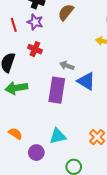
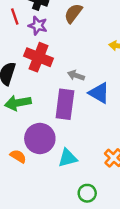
red line: (14, 25) -> (15, 16), moved
red cross: (35, 49) -> (38, 57), size x1.6
purple circle: (36, 153) -> (40, 138), moved, size x1.6

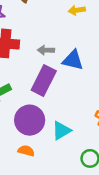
purple rectangle: (65, 104) -> (44, 81), turned 36
orange semicircle: (18, 156) -> (26, 151), moved

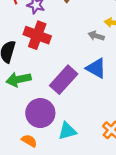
gray arrow: (46, 50) -> (96, 36), moved

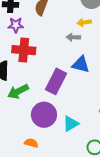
orange semicircle: (29, 141) -> (31, 143), moved

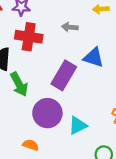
gray arrow: (73, 37) -> (70, 27), moved
green arrow: (18, 91) -> (19, 84), turned -95

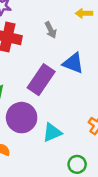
gray arrow: (70, 27) -> (51, 30), turned -126

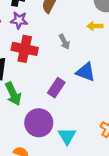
purple rectangle: (41, 80) -> (56, 88), size x0.7
cyan triangle: (52, 132) -> (67, 136), turned -36

